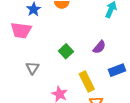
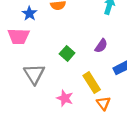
gray triangle: (32, 68) -> (34, 74), size x1.5

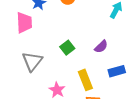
pink trapezoid: (19, 36) -> (24, 23), turned -105

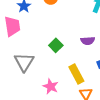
purple semicircle: (101, 47) -> (88, 41), turned 48

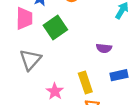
green square: (56, 45) -> (55, 27), moved, size x1.5

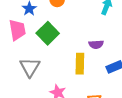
yellow rectangle: (85, 82) -> (80, 64), moved, turned 30

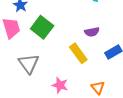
yellow rectangle: (80, 64) -> (78, 53), turned -30

